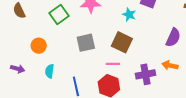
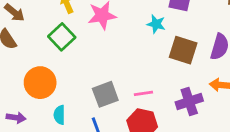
brown square: (122, 42) -> (183, 50), moved
gray square: (86, 43) -> (105, 94), moved
orange circle: (39, 46) -> (40, 83), size x1.5

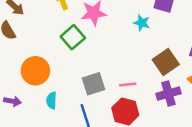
green square: (62, 37) -> (73, 37), moved
brown square: (183, 50) -> (166, 62), moved, turned 35

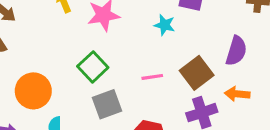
green square: (73, 37) -> (93, 67), moved
pink line: (128, 85) -> (152, 77), moved

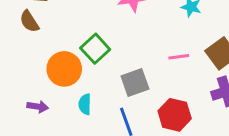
green square: (93, 67) -> (95, 49), moved

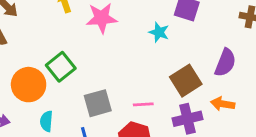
pink line: (179, 57) -> (143, 104), moved

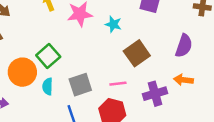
cyan star: (159, 32) -> (113, 24), moved
brown square: (186, 81) -> (137, 53), moved
cyan semicircle: (46, 121) -> (48, 86), moved

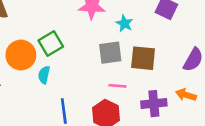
brown square: (137, 53) -> (143, 58), turned 30
gray square: (80, 85) -> (110, 53), moved

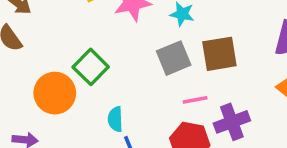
cyan semicircle: (44, 75) -> (115, 119), moved
purple cross: (154, 104) -> (232, 122), moved

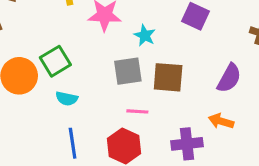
cyan semicircle: (115, 119) -> (67, 99), moved, turned -90
purple cross: (232, 122) -> (187, 144), moved

